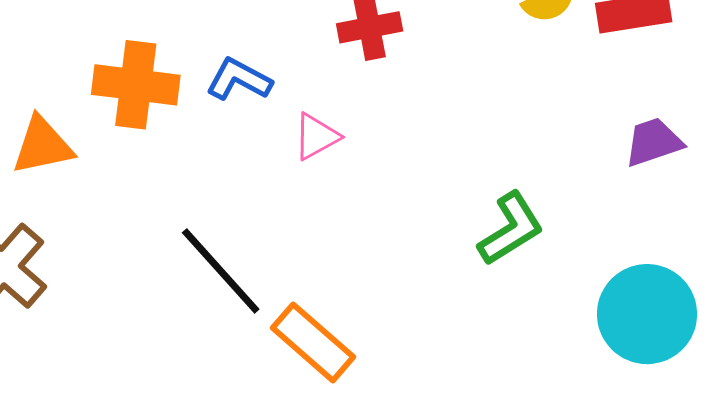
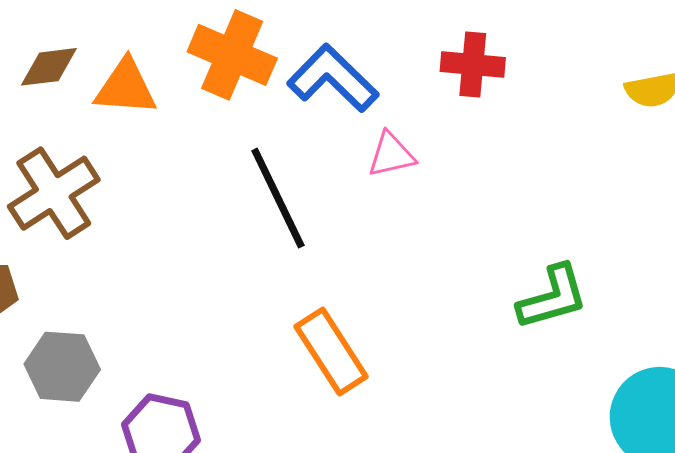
blue L-shape: (239, 79) -> (333, 78), size x1.4
black line: (221, 271) -> (278, 198), moved

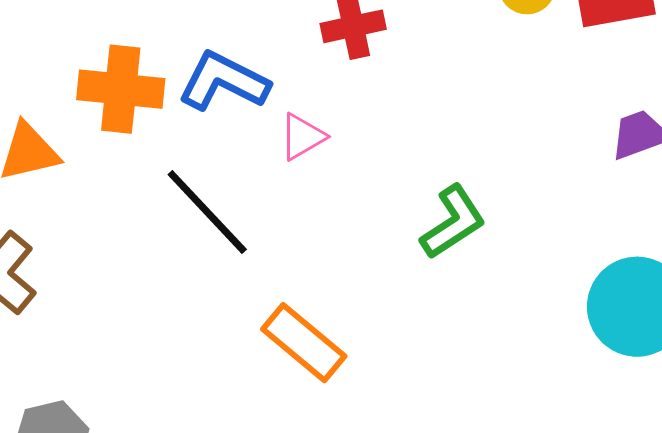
green L-shape: (553, 297) -> (453, 222), moved

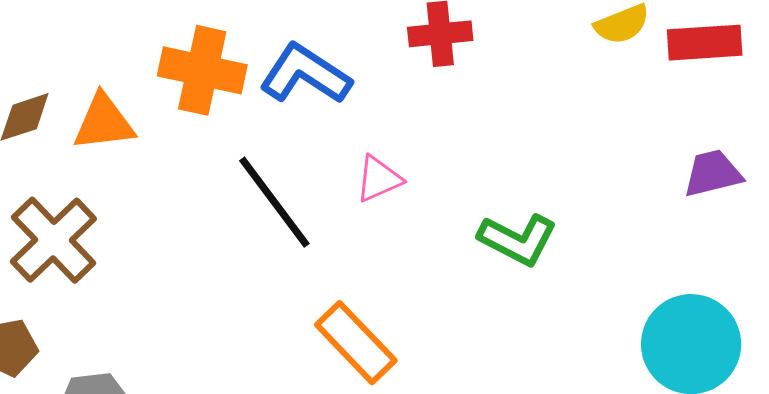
pink triangle: (302, 137) -> (379, 179), moved
green L-shape: (453, 222) -> (518, 240), turned 54

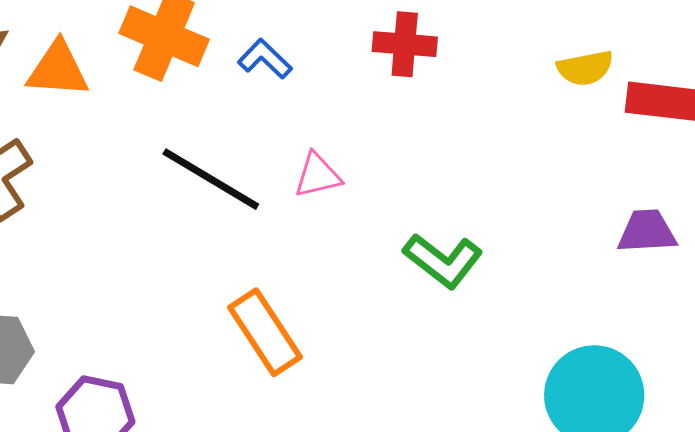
blue L-shape: (305, 74) -> (265, 59), size x0.6
black line: (274, 202) -> (211, 179), turned -33

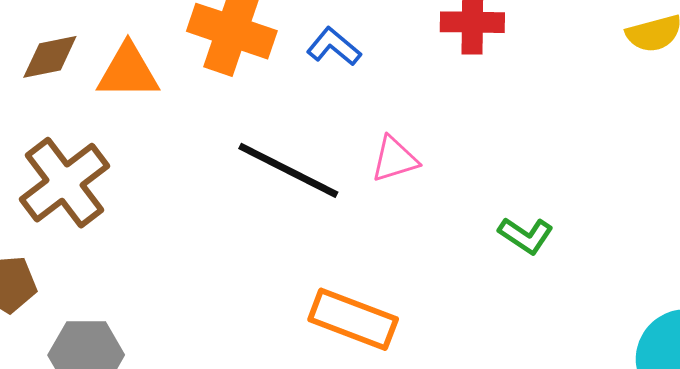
green L-shape: (443, 261) -> (526, 235), size x0.7
orange rectangle: (265, 332) -> (353, 319), turned -32

